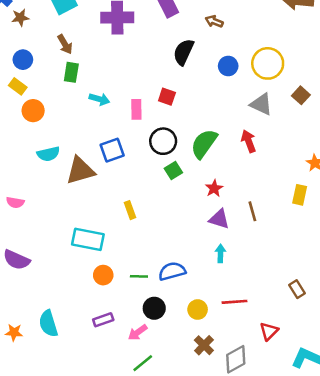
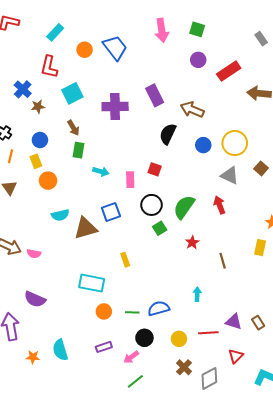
brown arrow: (214, 21) -> (192, 110), size x1.6
yellow rectangle: (18, 86) -> (36, 161), turned 32
purple triangle: (219, 219) -> (234, 322), moved

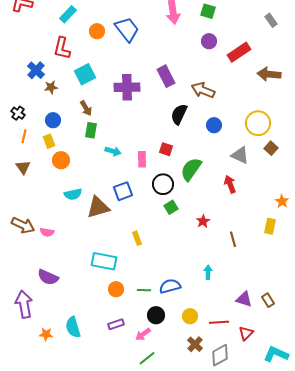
yellow circle: (235, 143) -> (258, 123), moved
green semicircle: (184, 207) -> (191, 169), moved
red line: (208, 333) -> (219, 322), moved

